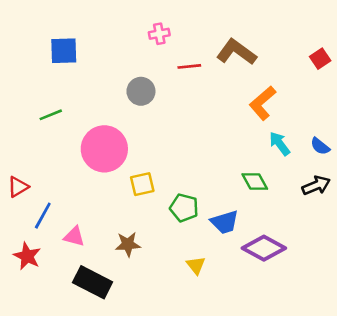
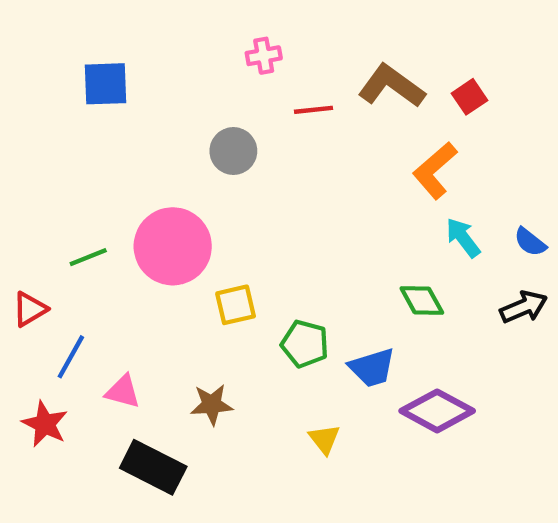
red square: (320, 59) -> (470, 97), moved
green line: (51, 115) -> (88, 257), moved

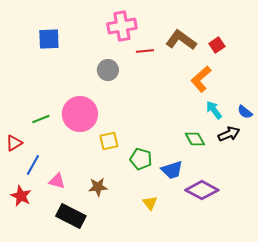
pink cross: (264, 56) -> (122, 26), size x1.8
black arrow: (524, 307) -> (229, 134), moved

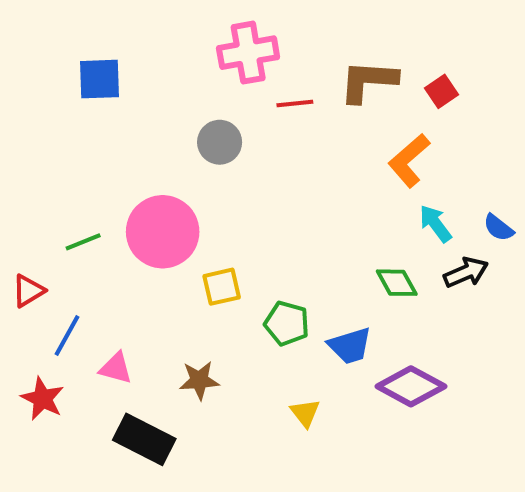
brown L-shape: (181, 40) -> (368, 81), turned -32

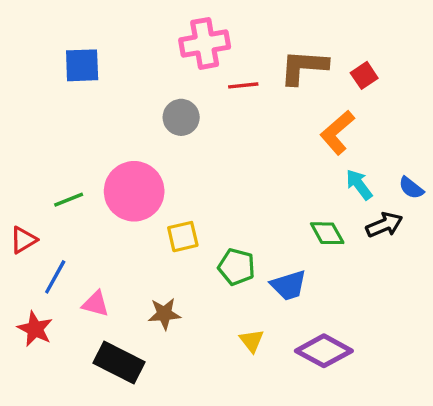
purple diamond: (411, 386) -> (324, 351), moved

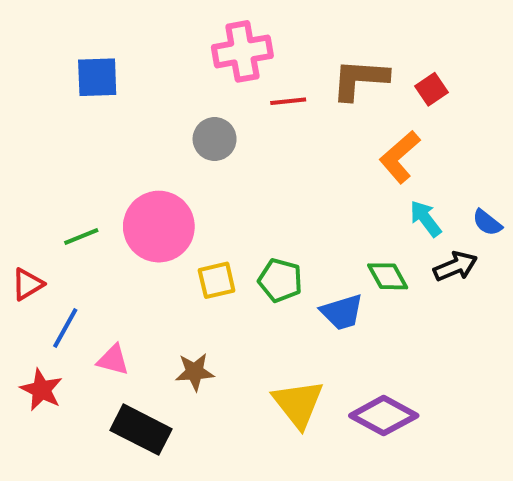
green pentagon: (237, 267) -> (280, 280), moved
blue trapezoid: (289, 285) -> (342, 312), moved
yellow triangle: (252, 341) -> (298, 404), size x1.8

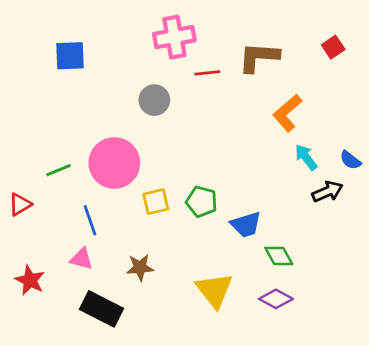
red square: (431, 89) -> (333, 47), moved
green diamond: (388, 276) -> (279, 256), moved
blue line: (65, 328) -> (90, 220), moved, turned -48
purple diamond: (384, 416) -> (276, 299), size x0.7

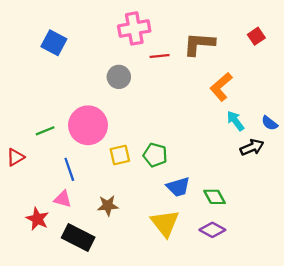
blue square: (70, 56) -> (54, 43), turned 30
blue trapezoid: (246, 224) -> (178, 187), moved
red star: (30, 280) -> (37, 219), moved

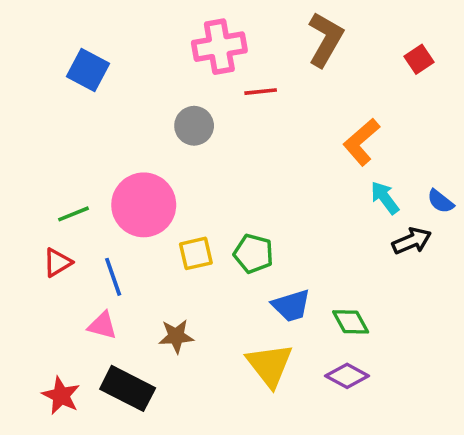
brown L-shape: (199, 44) -> (325, 39), moved, turned 116
red triangle: (15, 157) -> (57, 262), moved
red star: (37, 219) -> (61, 396), moved

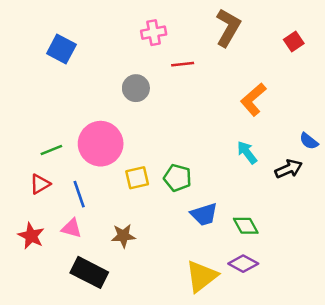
pink cross: (219, 47) -> (154, 33), size x0.7
cyan arrow: (385, 198) -> (247, 152), moved
yellow triangle: (270, 365) -> (202, 276), moved, turned 30
red star: (61, 396) -> (31, 236), moved

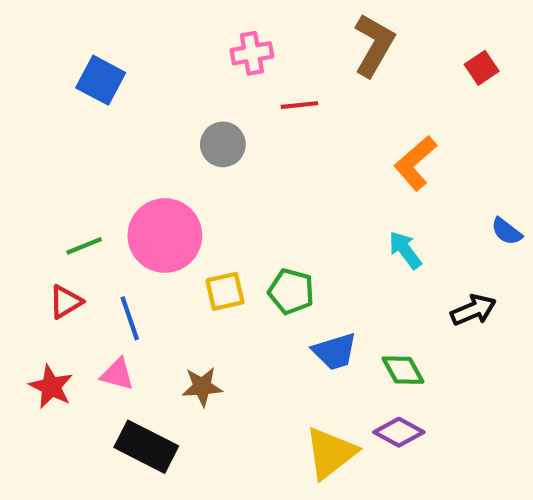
black arrow: (289, 169) -> (473, 310), moved

